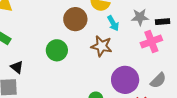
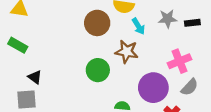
pink cross: (151, 41) -> (180, 61), moved
green circle: (57, 50) -> (98, 70), moved

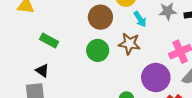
green rectangle: (18, 45) -> (49, 41), moved
green circle: (98, 70) -> (98, 50), moved

